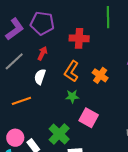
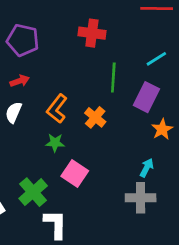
green line: (108, 17) -> (113, 77), moved
red cross: (79, 38) -> (92, 33), moved
red arrow: (42, 53) -> (20, 81), turned 40

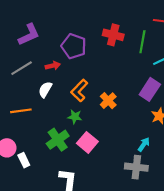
purple pentagon: (23, 40) -> (74, 46), moved
green line: (113, 77) -> (142, 42), moved
green cross: (33, 192) -> (58, 140), moved

